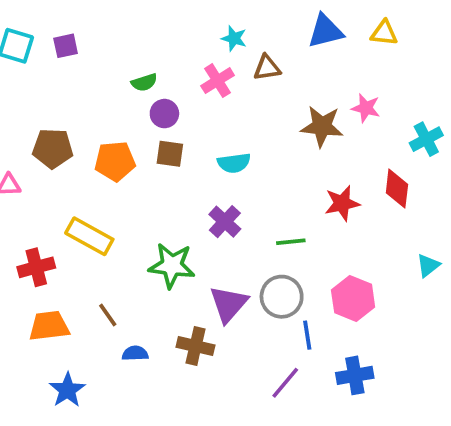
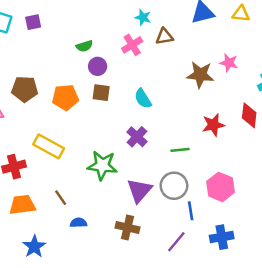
cyan semicircle: (234, 163) -> (143, 99), turned 66
brown cross: (196, 346) -> (127, 227), moved

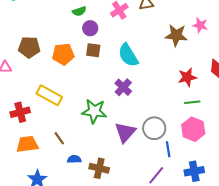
cyan semicircle: (143, 99) -> (128, 55), size x1.4
green line: (180, 150) -> (192, 102), moved
brown cross: (127, 227) -> (99, 168), moved

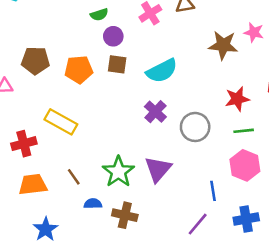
cyan semicircle: (128, 55) -> (162, 71), turned -85
green star: (94, 111) -> (118, 172), moved, turned 30
gray circle: (154, 128) -> (195, 127), moved

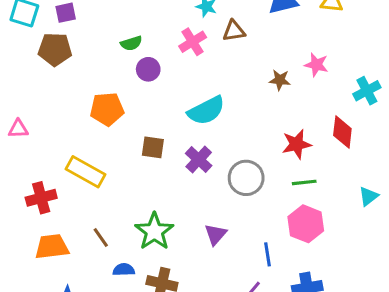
brown star: (223, 45) -> (280, 80), size x0.6
brown pentagon: (35, 61) -> (55, 49), moved
brown square: (117, 64) -> (153, 147), moved
purple triangle: (158, 169) -> (216, 234), moved, size x0.7

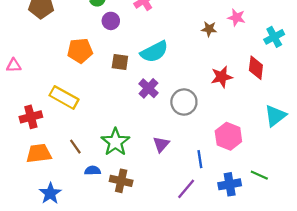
brown square: (153, 147) -> (120, 62), moved
green line: (304, 182) -> (259, 175), moved, turned 30
cyan triangle: (368, 196) -> (275, 116), size x1.5

